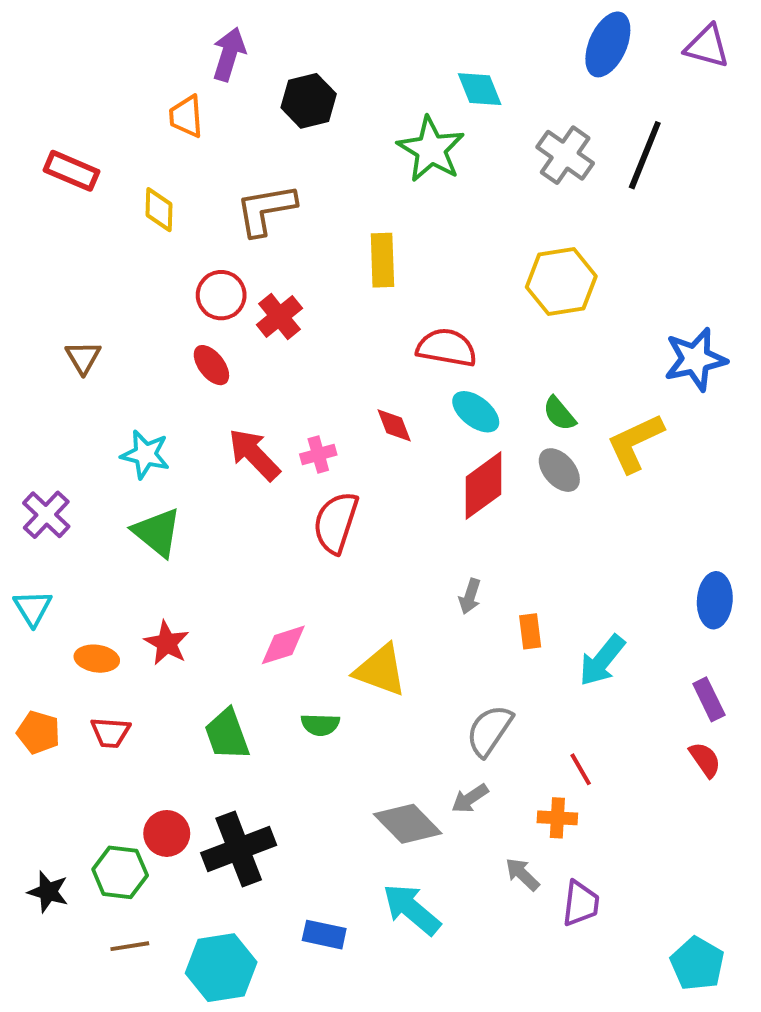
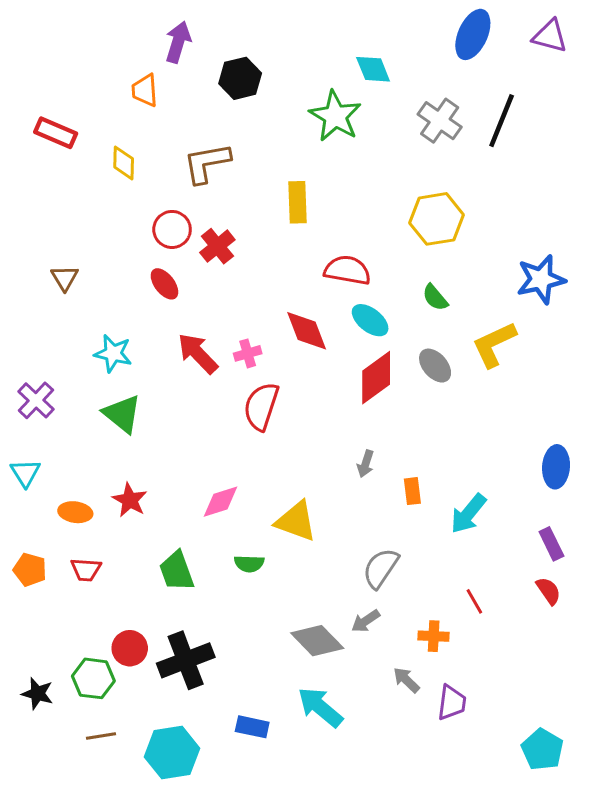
green semicircle: (559, 414) -> (435, 298), moved
red diamond: (394, 425) -> (307, 331), size x1.5
red line: (581, 769) -> (474, 601), moved

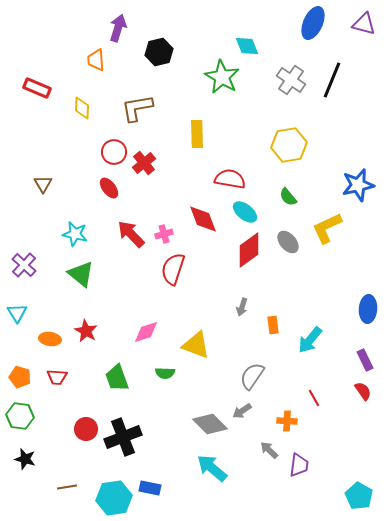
green hexagon: (93, 678) -> (20, 416), moved
blue rectangle: (252, 727) -> (150, 488), moved

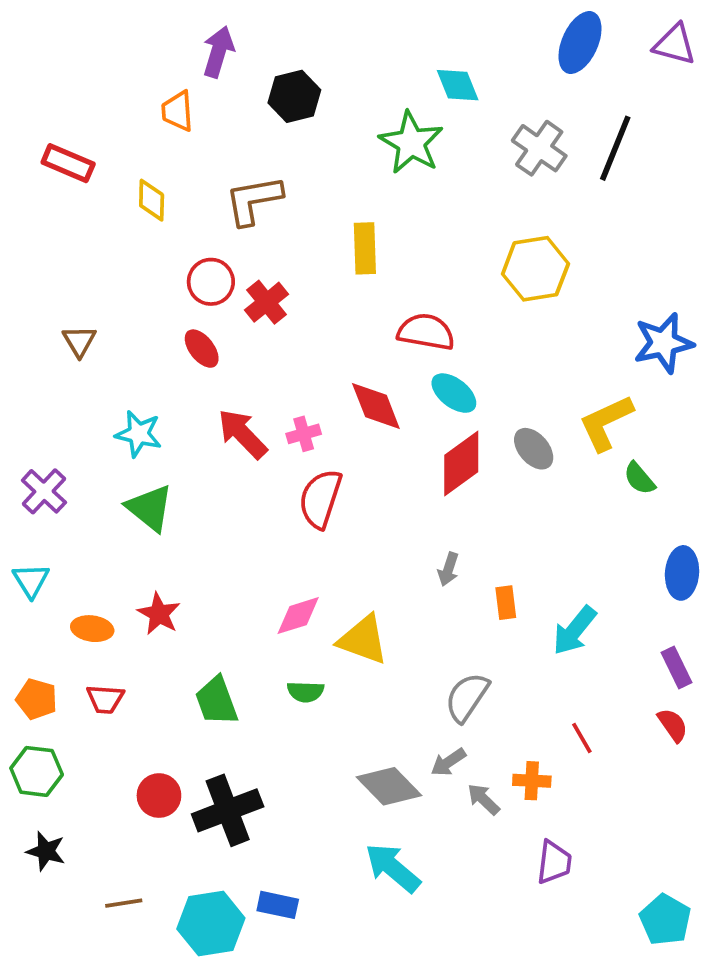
green semicircle: (288, 197) -> (639, 478), moved
pink diamond: (146, 332) -> (298, 616), moved
gray arrow: (269, 450) -> (484, 799), moved

